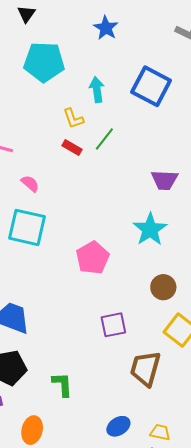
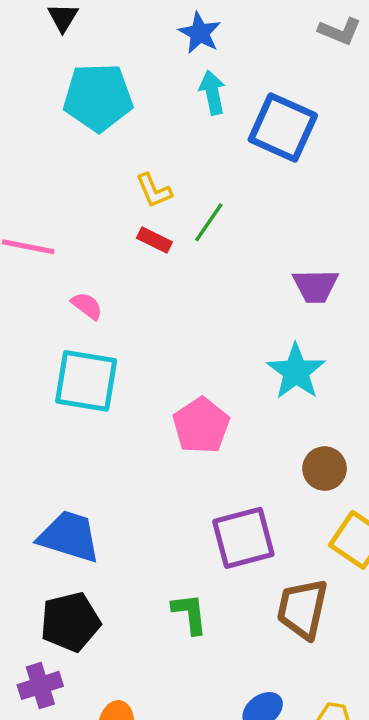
cyan arrow: (97, 90) -> (212, 93), moved
purple square: (113, 325) -> (243, 538), size x1.4
green L-shape: (62, 384) -> (190, 614), moved

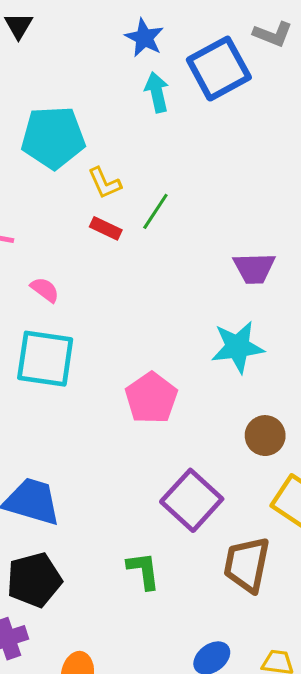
cyan pentagon: (98, 97) -> (53, 137), moved
blue square: (283, 128) -> (219, 69), moved, turned 38
cyan star: (296, 372) -> (238, 347), turned 30
purple square: (243, 538) -> (192, 500), turned -32

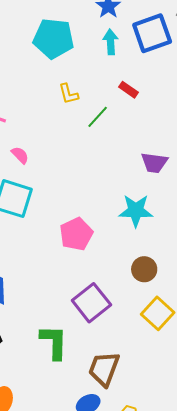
cyan pentagon: (53, 137) -> (54, 38), moved
red rectangle: (106, 228) -> (129, 90), moved
brown trapezoid: (247, 565) -> (104, 369), moved
green L-shape: (144, 571) -> (54, 342), size x1.4

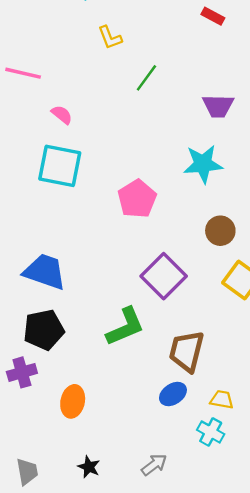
red rectangle: (129, 90) -> (213, 16), moved
green line: (98, 117) -> (146, 78), moved
green L-shape: (54, 342) -> (125, 327), turned 72

